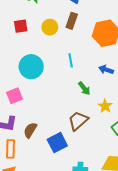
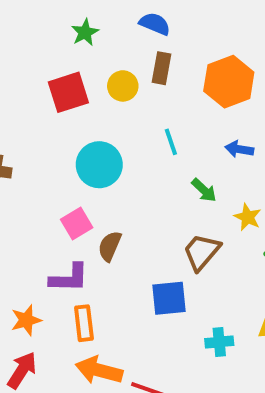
red square: (21, 26) -> (68, 92), size x1.5
brown semicircle: (30, 130) -> (110, 246), moved
blue square: (57, 143) -> (169, 298), turned 30

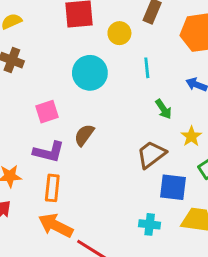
yellow circle: (123, 86) -> (119, 33), moved
pink square: (77, 223) -> (47, 112), moved
blue square: (169, 298) -> (173, 187), moved

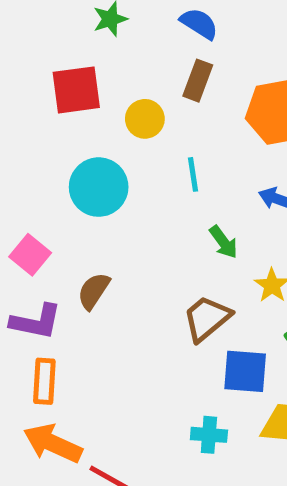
pink square: (47, 112) -> (30, 255), turned -30

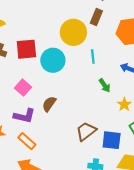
red square: (76, 90) -> (26, 49), moved
yellow circle: (145, 119) -> (73, 32), size x1.6
brown trapezoid: (207, 318) -> (86, 131), moved
orange rectangle: (44, 381) -> (27, 141), turned -54

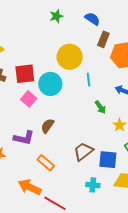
brown rectangle: (96, 17) -> (103, 39), moved
pink square: (23, 88) -> (29, 99), moved
orange rectangle: (27, 141) -> (46, 163), moved

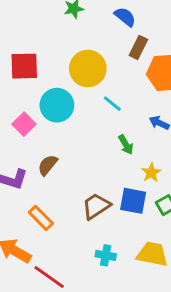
red square: (25, 74) -> (24, 66), moved
cyan line: (89, 80) -> (112, 104), turned -48
blue square: (108, 160) -> (133, 201), moved

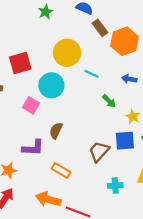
brown rectangle: (138, 47) -> (100, 28), turned -49

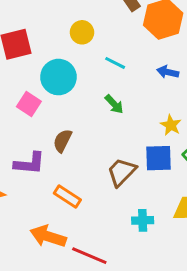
yellow circle: (67, 53) -> (82, 32), size x0.6
green arrow: (109, 101) -> (114, 104), moved

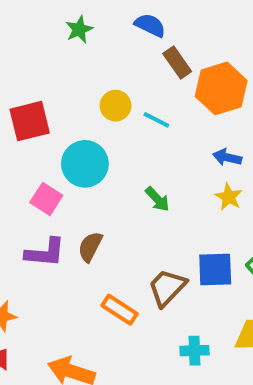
cyan line: (115, 63) -> (156, 120), moved
yellow star: (171, 125) -> (229, 197), moved
purple L-shape: (29, 163) -> (45, 253), moved
orange rectangle: (67, 197) -> (119, 310), moved

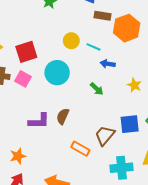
brown rectangle: (177, 63) -> (102, 16), turned -42
blue arrow: (227, 157) -> (108, 64), moved
pink square: (46, 199) -> (23, 79), moved
cyan cross: (194, 351) -> (121, 168), size x1.5

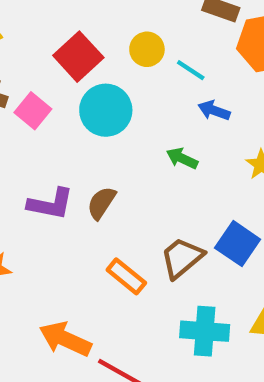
red square: (26, 52) -> (78, 57), moved, turned -35
green arrow: (97, 89) -> (182, 158), turned 152
blue square: (130, 124) -> (238, 244), turned 30

